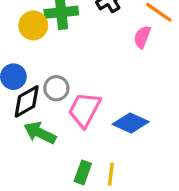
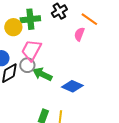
pink trapezoid: (84, 110) -> (31, 50), moved
green arrow: (40, 133) -> (42, 74), moved

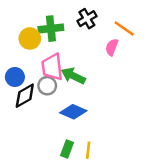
pink trapezoid: (31, 50) -> (52, 67), turned -35
green arrow: (42, 74) -> (73, 76), moved
blue diamond: (72, 86) -> (73, 112), moved

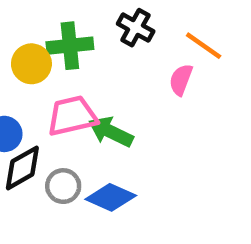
black cross: (87, 19) -> (136, 28), turned -30
pink trapezoid: (52, 67) -> (72, 116), turned 84
gray circle: (47, 86) -> (63, 186), moved

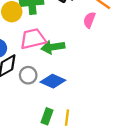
green arrow: (111, 132) -> (53, 47), turned -35

